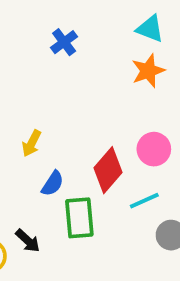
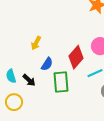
black arrow: (28, 241) -> (29, 80), moved

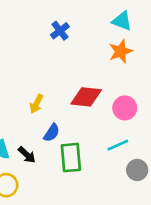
red diamond: (76, 57) -> (86, 97), moved, turned 55

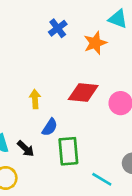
orange star: (121, 51) -> (95, 43), moved
yellow arrow: (36, 104) -> (35, 99), turned 150
cyan line: (118, 145) -> (102, 179), moved, turned 55

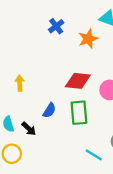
yellow arrow: (35, 99) -> (20, 83), moved
green rectangle: (68, 151) -> (79, 113), moved

